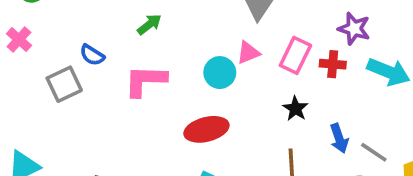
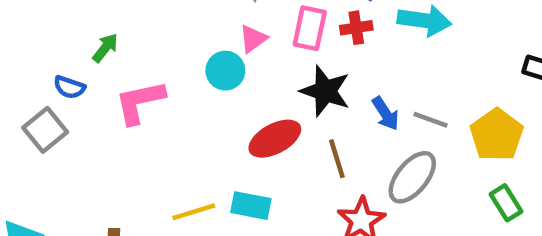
green arrow: (149, 24) -> (105, 48), moved
black star: (295, 109) -> (325, 91), size x1.6
red ellipse: (206, 129) -> (275, 139), moved

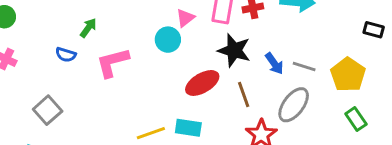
gray square: (45, 130) -> (48, 110), moved

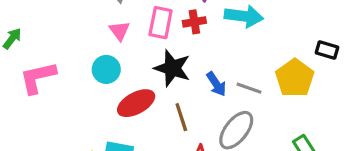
pink triangle: (185, 18) -> (119, 31), turned -30
cyan circle: (168, 40) -> (106, 69), moved
yellow pentagon: (348, 75) -> (295, 78), moved

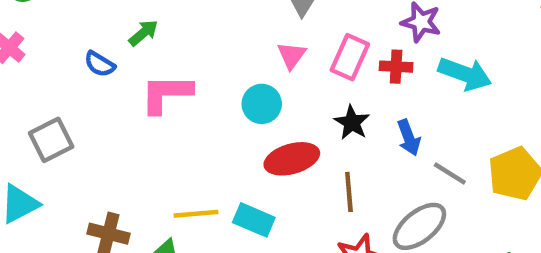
black star: (172, 68) -> (352, 123), size x0.7
blue arrow: (216, 84) -> (409, 138), moved

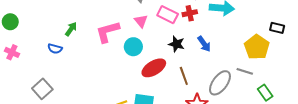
pink rectangle: (350, 57) -> (168, 15), turned -72
pink L-shape: (166, 94) -> (108, 32), moved
gray line: (450, 173) -> (245, 71), moved

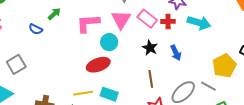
pink triangle: (141, 21) -> (121, 20), size x1.5
red ellipse: (154, 68) -> (98, 65), moved

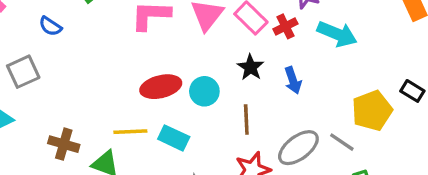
red cross: (168, 21) -> (285, 26), turned -32
blue semicircle: (36, 29) -> (50, 26), moved
cyan circle: (109, 42) -> (204, 91), moved

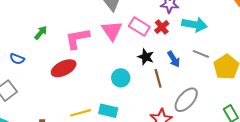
red ellipse: (161, 87) -> (64, 68), moved
brown line: (246, 120) -> (158, 78), moved
gray line: (342, 142) -> (201, 54), moved

